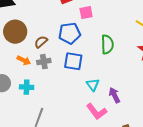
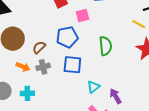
cyan triangle: (93, 85) -> (93, 87), turned 32

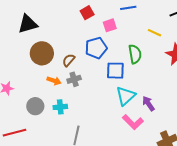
yellow line: (139, 24) -> (155, 33), moved
blue square: (72, 65) -> (115, 71), moved
cyan triangle: (93, 87) -> (126, 96), size x1.5

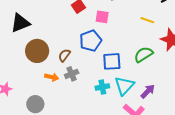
pink square: (110, 25) -> (102, 17), turned 32
green semicircle: (135, 54) -> (143, 54), moved, turned -108
purple arrow: (148, 104) -> (148, 91), turned 84
cyan cross: (60, 107) -> (102, 87), moved

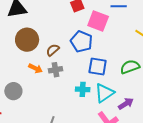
pink square: (102, 17) -> (98, 21), size x1.5
blue pentagon: (91, 41) -> (81, 42), turned 30

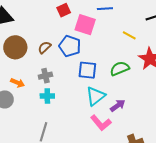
brown semicircle: (53, 50) -> (44, 47), moved
orange arrow: (35, 68) -> (18, 83), moved
cyan cross: (83, 89) -> (47, 96), moved

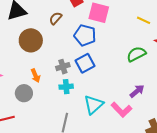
brown semicircle: (44, 47) -> (56, 18), moved
blue square: (87, 70) -> (85, 63), moved, turned -30
orange arrow: (18, 83) -> (36, 76), turned 48
cyan triangle: (96, 96) -> (94, 105), moved

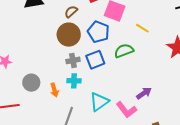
yellow line: (144, 20) -> (142, 28), moved
brown circle: (31, 40) -> (69, 35), moved
green semicircle: (136, 54) -> (124, 51), moved
orange arrow: (36, 76) -> (54, 90), moved

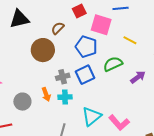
brown circle: (69, 35) -> (43, 50), moved
orange arrow: (54, 90) -> (46, 94), moved
purple arrow: (144, 93) -> (138, 77), moved

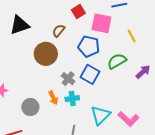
yellow line: (130, 40) -> (132, 36), turned 40
blue square: (85, 75) -> (90, 74), turned -30
gray cross: (63, 77) -> (68, 79), turned -32

